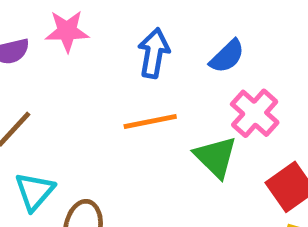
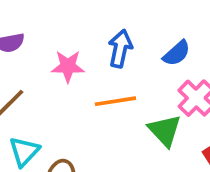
pink star: (67, 31) -> (68, 66), moved

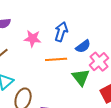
blue semicircle: (177, 53) -> (83, 46), moved

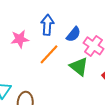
orange line: (56, 59) -> (49, 54), turned -30

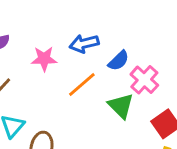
blue arrow: (47, 25) -> (84, 44), turned -114

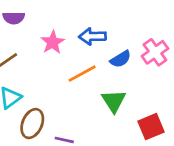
pink star: (44, 59) -> (53, 42), turned 30
pink cross: (144, 80) -> (155, 52), moved

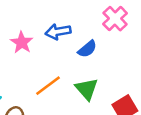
pink cross: (155, 52) -> (115, 19), moved
orange line: (82, 74) -> (48, 86), moved

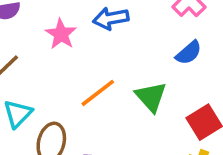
blue semicircle: (87, 49) -> (189, 53), moved

